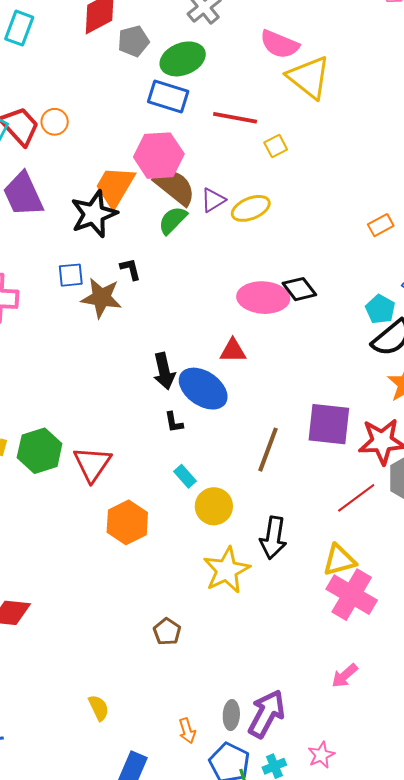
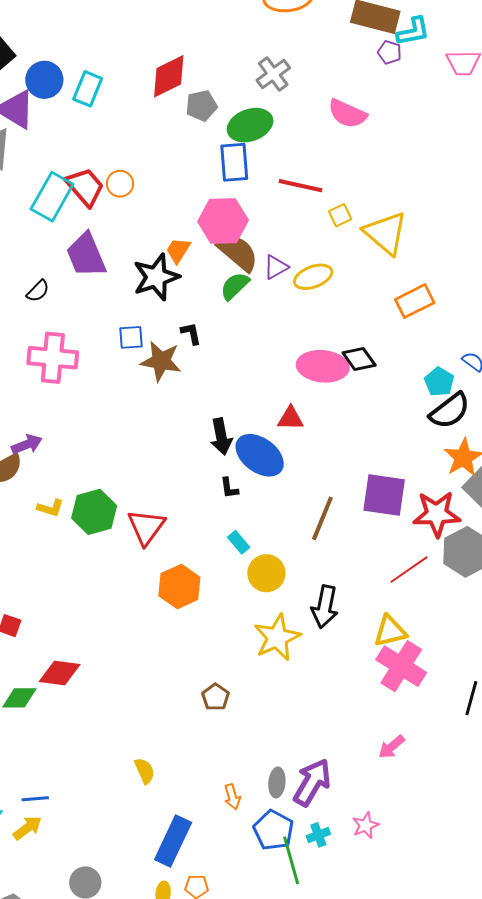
yellow triangle: (309, 77) -> (386, 233), moved
blue rectangle: (168, 97) -> (234, 162), turned 66
orange trapezoid: (115, 186) -> (178, 250), size x0.6
orange rectangle: (381, 225) -> (415, 301), moved, size x1.5

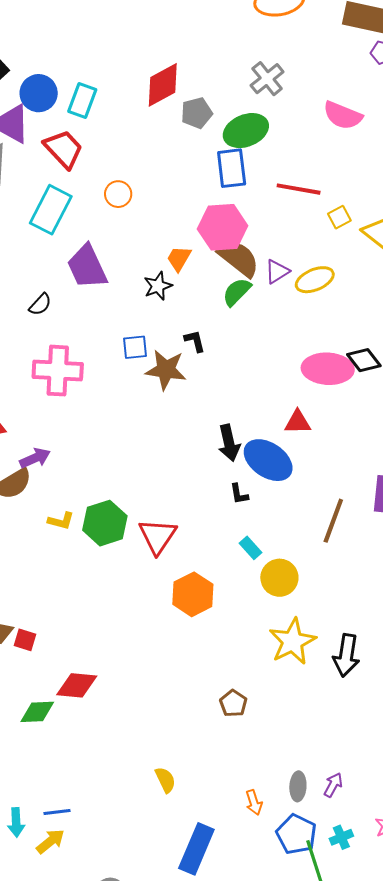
red trapezoid: (85, 187) -> (64, 149), moved
black star: (156, 277) -> (158, 286), size x0.6
black arrow: (325, 607) -> (346, 655), moved
purple arrow: (312, 782) -> (333, 785), size x0.5

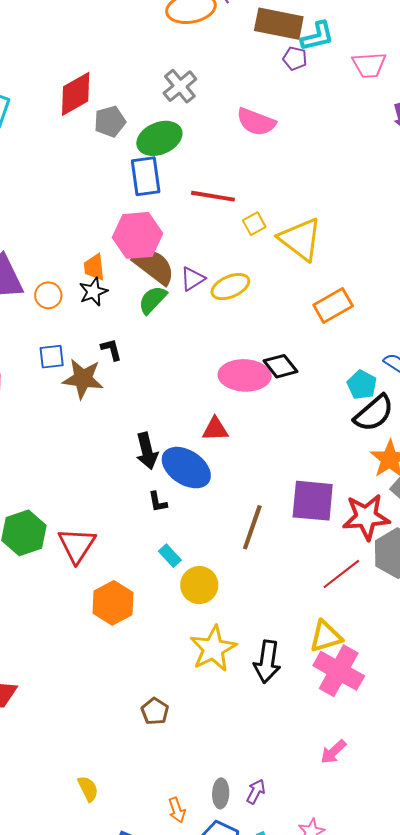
orange circle: (118, 194) -> (48, 295), moved
orange trapezoid: (179, 258) -> (94, 267), turned -36
black star: (158, 286) -> (93, 292), moved

